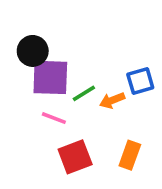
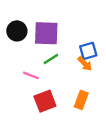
purple square: (50, 77) -> (46, 33), moved
orange arrow: (112, 100) -> (85, 64), moved, turned -112

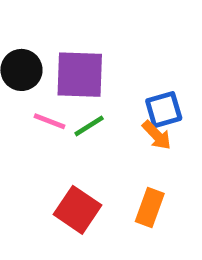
pink line: (31, 75) -> (49, 121), moved
red square: (45, 101) -> (77, 210), turned -35

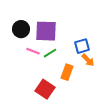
orange arrow: (157, 135) -> (88, 60), moved
orange rectangle: (150, 207) -> (67, 72), moved

